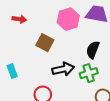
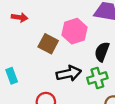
pink hexagon: (68, 19) -> (74, 31), moved

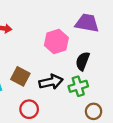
brown square: (48, 44) -> (20, 76), moved

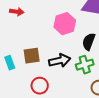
brown square: (20, 76) -> (32, 56), turned -36

